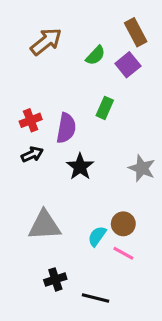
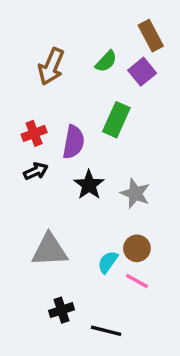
brown arrow: (46, 42) -> (51, 66), moved, turned 152
green rectangle: (105, 108) -> (116, 120), size x1.4
gray star: (142, 168) -> (135, 193), moved

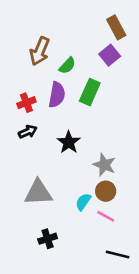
green semicircle: (106, 61) -> (67, 66), moved
purple semicircle: (73, 142) -> (57, 95), moved
gray star: (135, 193) -> (104, 165), moved
black line: (106, 331) -> (118, 255), moved

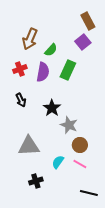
red cross: (26, 103) -> (20, 69), moved
black arrow: (28, 132) -> (21, 100), turned 88
gray star: (104, 165) -> (69, 125), moved
cyan semicircle: (83, 202) -> (58, 162), moved

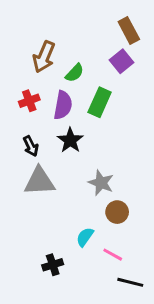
black star: (52, 108) -> (70, 140), moved
gray triangle: (29, 146) -> (39, 181), moved
pink line: (80, 164) -> (113, 255), moved

